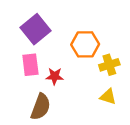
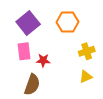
orange hexagon: (85, 44) -> (67, 22), moved
yellow triangle: (108, 97) -> (86, 77), turned -40

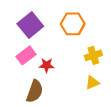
pink rectangle: (24, 51) -> (26, 55), turned 60

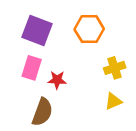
purple square: (30, 25) -> (37, 30), turned -30
pink rectangle: (26, 55) -> (32, 68), turned -36

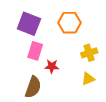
pink rectangle: (32, 68) -> (35, 51), moved
red star: (57, 80) -> (52, 66), moved

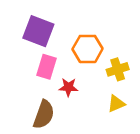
orange hexagon: (69, 23) -> (88, 49), moved

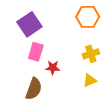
purple square: (38, 31) -> (29, 24), turned 35
orange hexagon: (88, 49) -> (88, 17), moved

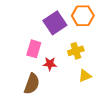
purple square: (29, 24) -> (55, 23), moved
yellow cross: (91, 54) -> (76, 51), moved

